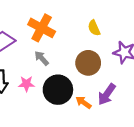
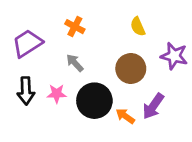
orange cross: (42, 28) -> (75, 27), size x0.6

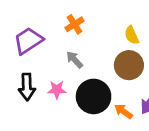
orange cross: (75, 27) -> (74, 24), turned 30
yellow semicircle: (138, 27) -> (132, 35), moved

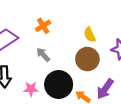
pink star: (57, 90) -> (31, 89), moved

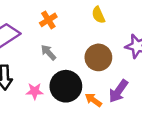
yellow semicircle: (90, 35) -> (98, 15), moved

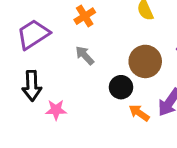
black circle: (66, 86) -> (121, 87), moved, size x0.6
pink star: (35, 91) -> (56, 110), moved

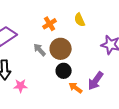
orange cross: (85, 16) -> (50, 24), moved
brown circle: (145, 61) -> (61, 49), moved

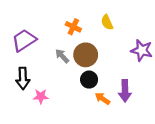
orange cross: (50, 24) -> (73, 27), turned -32
purple arrow: (96, 81) -> (125, 91), turned -36

